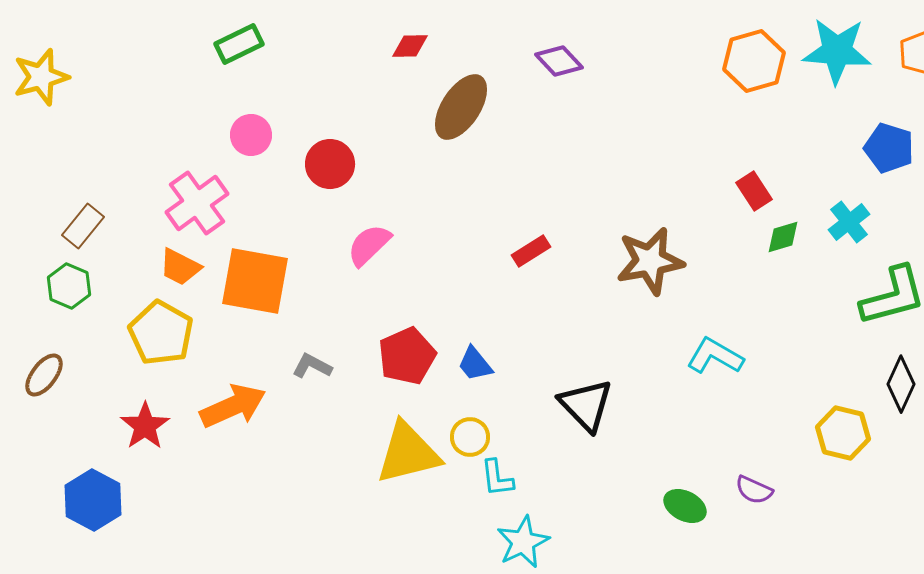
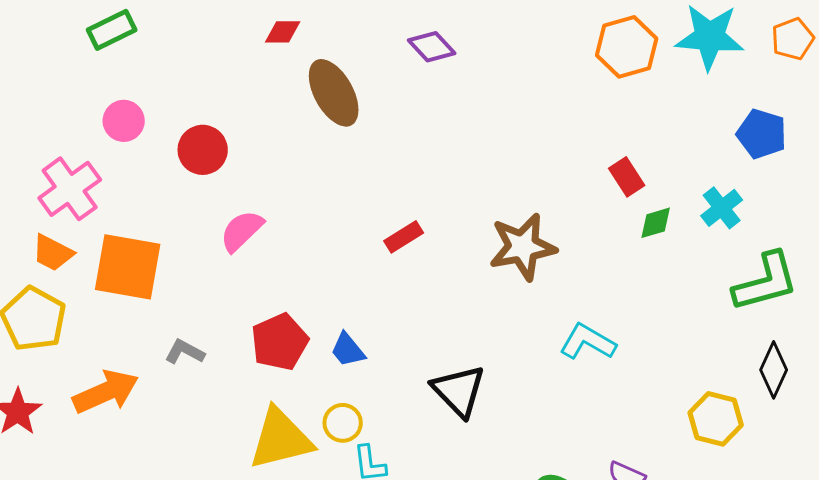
brown ellipse: (461, 107) -> (334, 93), turned -62

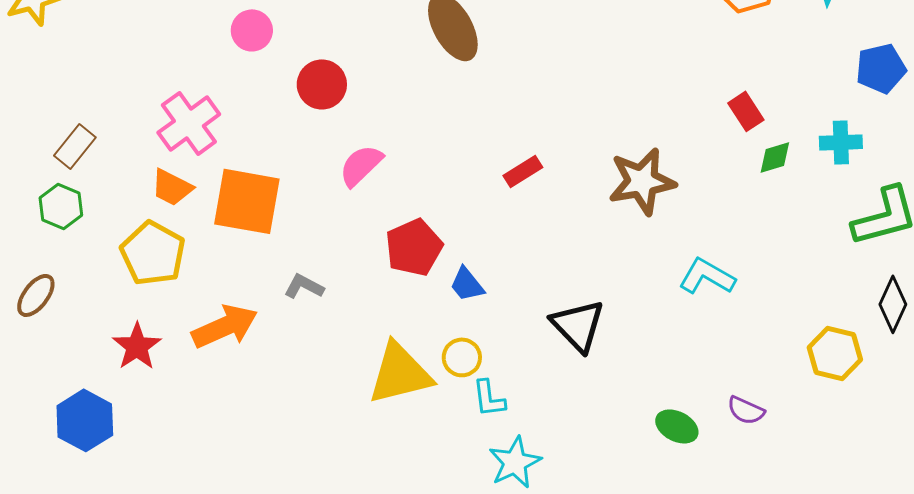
pink circle: (124, 121) -> (252, 30), moved
blue pentagon: (762, 134) -> (881, 68), turned -30
cyan cross: (722, 208) -> (841, 142), turned 36
red pentagon: (280, 342) -> (414, 247), moved

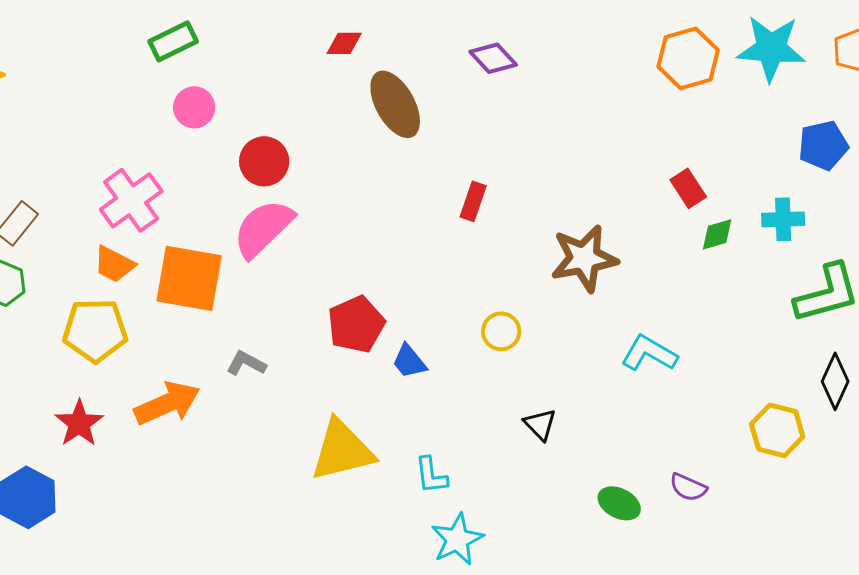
pink semicircle: (361, 165) -> (263, 228), moved, size x1.4
red rectangle: (523, 171) -> (473, 201), moved, turned -39
yellow pentagon: (153, 253) -> (95, 330), turned -30
black triangle: (578, 325) -> (540, 424), moved, size x0.6
yellow circle: (462, 357) -> (501, 331), moved

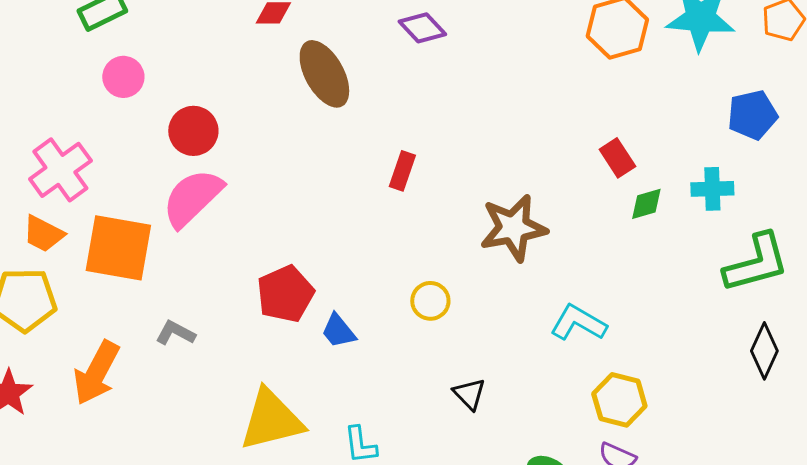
orange arrow: (167, 403) -> (96, 373), turned 142
yellow hexagon: (777, 430) -> (619, 400), moved

